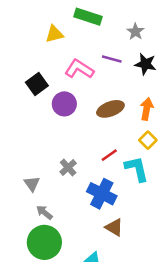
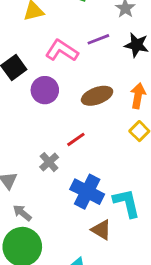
purple line: (112, 59) -> (98, 39), turned -36
red line: (109, 155) -> (76, 139), moved
cyan L-shape: (137, 169) -> (127, 203), moved

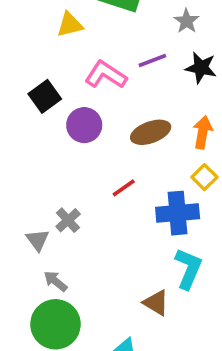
gray cross: (49, 162) -> (68, 220), moved
blue cross: (87, 192) -> (178, 213), moved, turned -32
cyan L-shape: (127, 203) -> (188, 269), turned 36

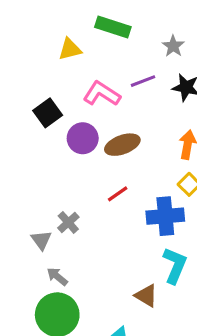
brown ellipse: (151, 132) -> (122, 145), moved

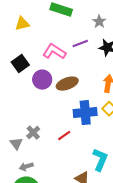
yellow triangle: (70, 49) -> (22, 24), moved
red line: (118, 194) -> (64, 136), moved
blue cross: (165, 216) -> (85, 113), moved
gray arrow: (57, 277) -> (26, 167), turned -56

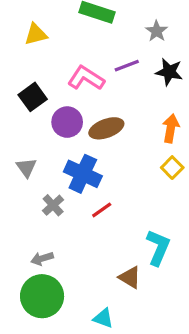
blue cross: (85, 113) -> (83, 174), moved, turned 30
gray triangle: (16, 144) -> (26, 168), moved

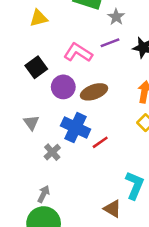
gray star: (157, 31) -> (116, 17), moved
red line: (102, 210) -> (100, 142), moved
gray arrow: (42, 259) -> (44, 194), turned 133

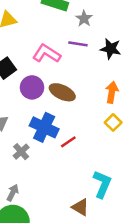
purple line: (110, 43) -> (78, 44), turned 30
brown ellipse: (94, 92) -> (62, 92), turned 45

